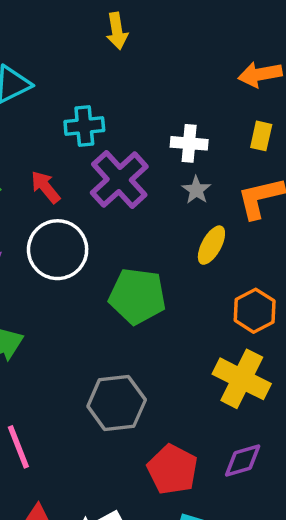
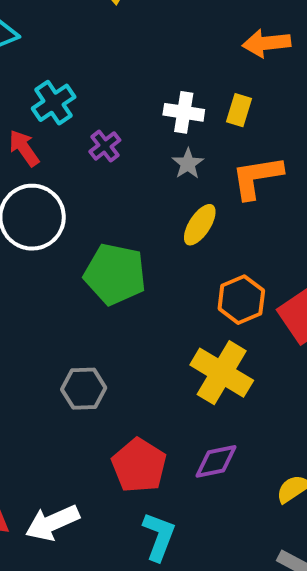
cyan cross: (84, 126) -> (54, 103), moved, turned -33
yellow rectangle: (261, 136) -> (239, 110), moved
purple cross: (119, 180) -> (105, 146), size x0.5
gray hexagon: (117, 403) -> (84, 389), size x0.7

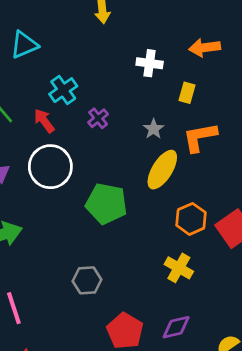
white cross: (184, 112) -> (150, 63), moved
yellow ellipse: (200, 225) -> (162, 170), size x1.4
yellow cross: (222, 373) -> (179, 268), size x0.7

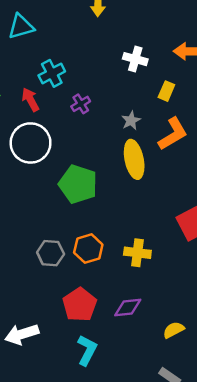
orange L-shape: (200, 137) -> (173, 134), turned 152
yellow ellipse: (162, 170) -> (134, 159), turned -51
orange hexagon: (191, 219) -> (88, 249), moved
yellow cross: (179, 268) -> (137, 253), turned -30

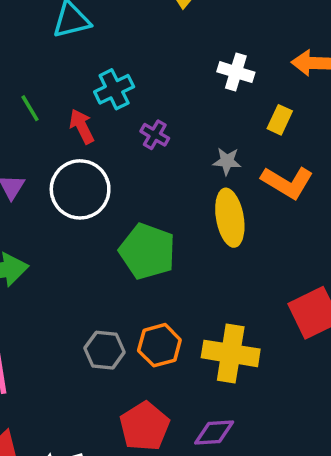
purple cross: (81, 104) -> (155, 135), turned -30
gray star: (131, 121) -> (227, 161), turned 30
orange L-shape: (173, 134) -> (287, 182), turned 60
yellow cross: (137, 253) -> (231, 353), size x1.4

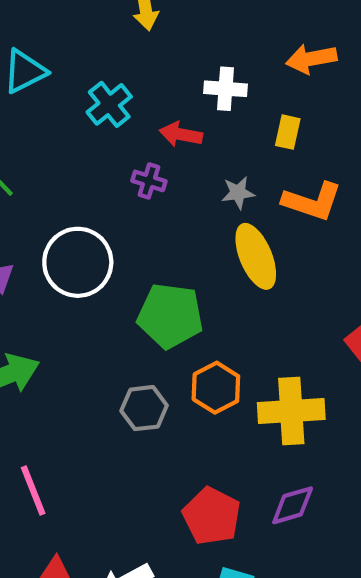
cyan cross: (114, 89) -> (109, 104), moved
red arrow: (82, 126) -> (181, 134), moved, turned -40
orange hexagon: (159, 345) -> (216, 388), moved
gray hexagon: (105, 350) -> (144, 408), moved

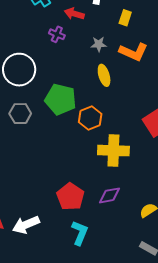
yellow ellipse: (256, 256) -> (104, 75), size x0.7
orange hexagon: (216, 388) -> (90, 118), moved
gray hexagon: (144, 408) -> (20, 114), moved

